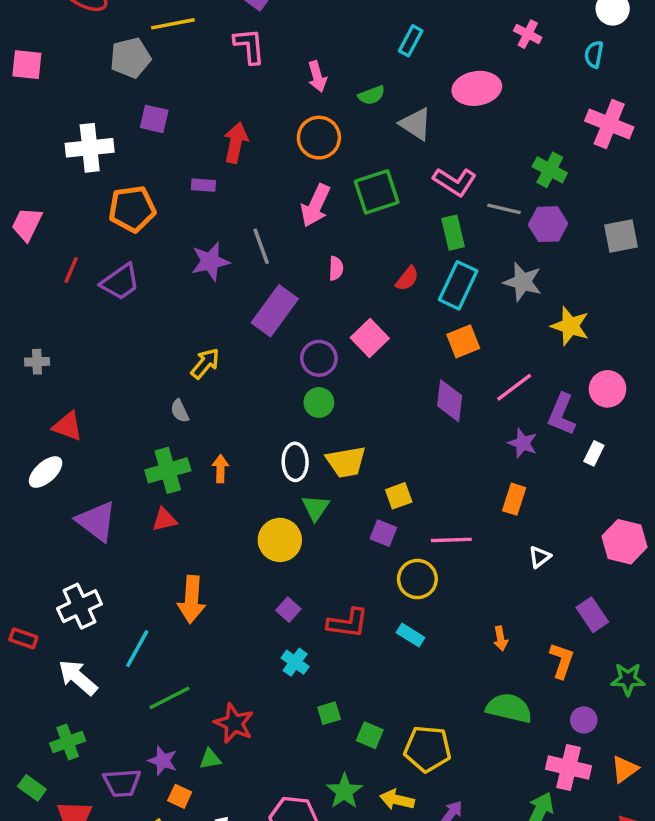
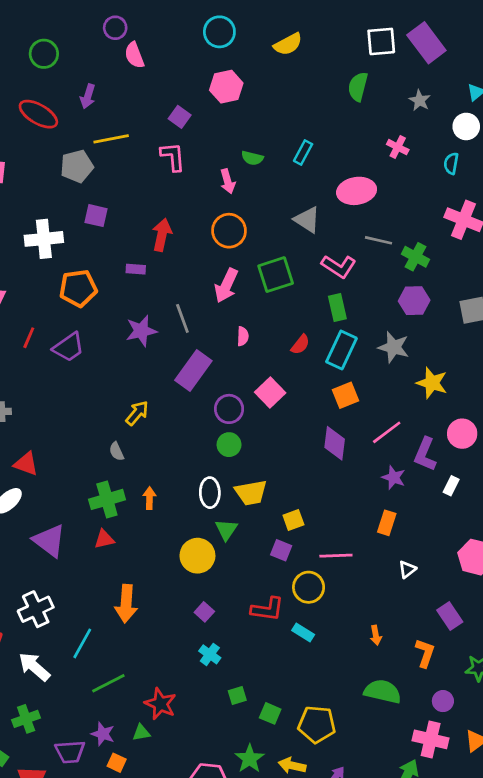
green semicircle: (372, 95) -> (252, 158), moved, turned 35
gray line: (504, 209) -> (378, 240), moved
red L-shape: (348, 623) -> (267, 609), moved

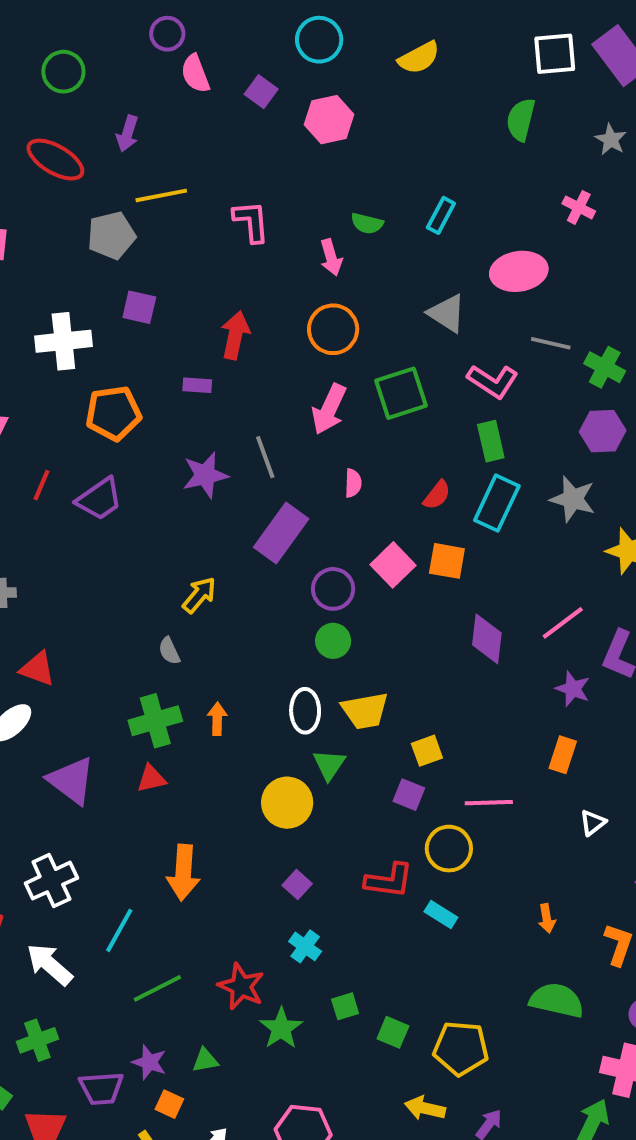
purple square: (180, 117) -> (261, 92), moved
orange square: (346, 395) -> (447, 561), moved, turned 32
red star: (160, 704) -> (241, 986), moved
green star: (250, 759) -> (281, 1028), moved

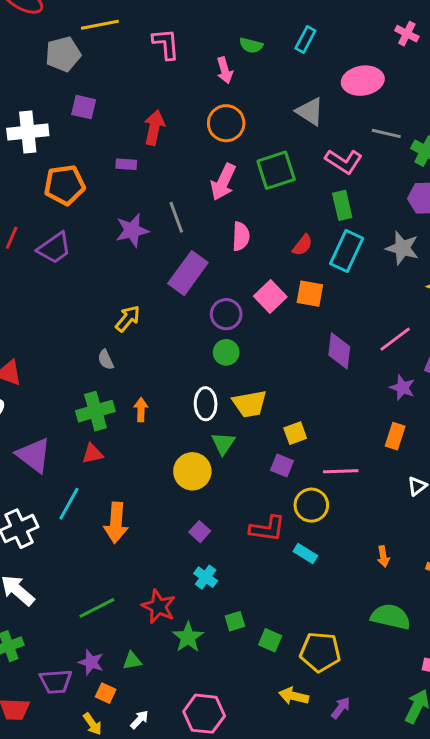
pink semicircle: (353, 483) -> (241, 236), size x1.4
cyan line: (119, 930) -> (69, 504), moved

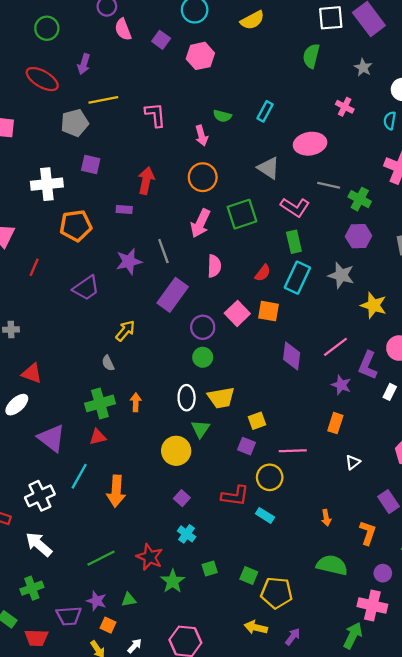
purple trapezoid: (54, 248) -> (86, 288), moved
green square: (270, 640) -> (249, 575), moved

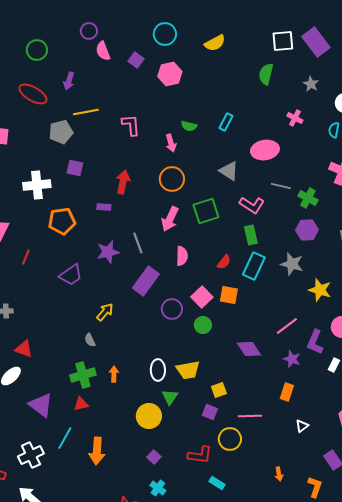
purple diamond: (292, 356) -> (249, 349), moved, turned -40
green circle: (203, 357) -> (203, 325), moved
cyan rectangle: (265, 515) -> (217, 483), moved

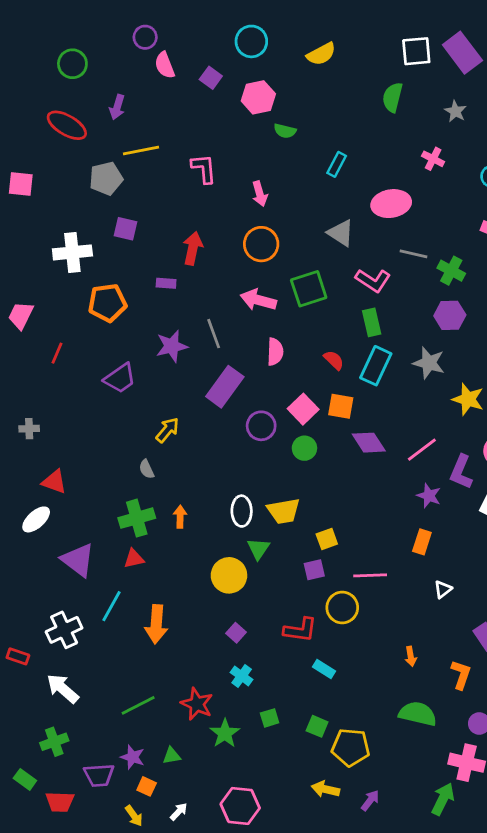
green semicircle: (189, 126) -> (285, 131), moved
pink arrow: (170, 219) -> (258, 300), turned 80
red semicircle: (224, 262) -> (334, 360), turned -84
purple diamond: (249, 349) -> (369, 443), moved
purple square: (210, 412) -> (314, 570), turned -35

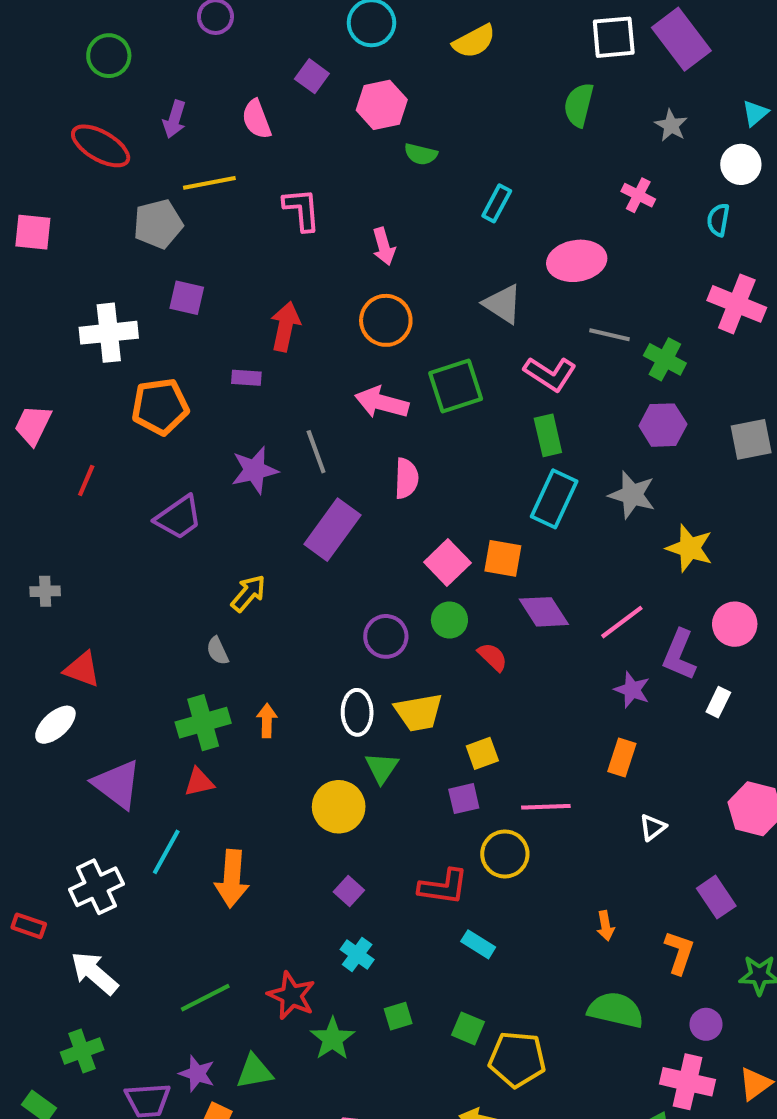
pink semicircle: (165, 65) -> (257, 119), moved
red semicircle: (334, 360) -> (493, 657), moved
purple circle: (261, 426) -> (386, 636), moved
green triangle: (172, 756) -> (254, 1072), size x1.4

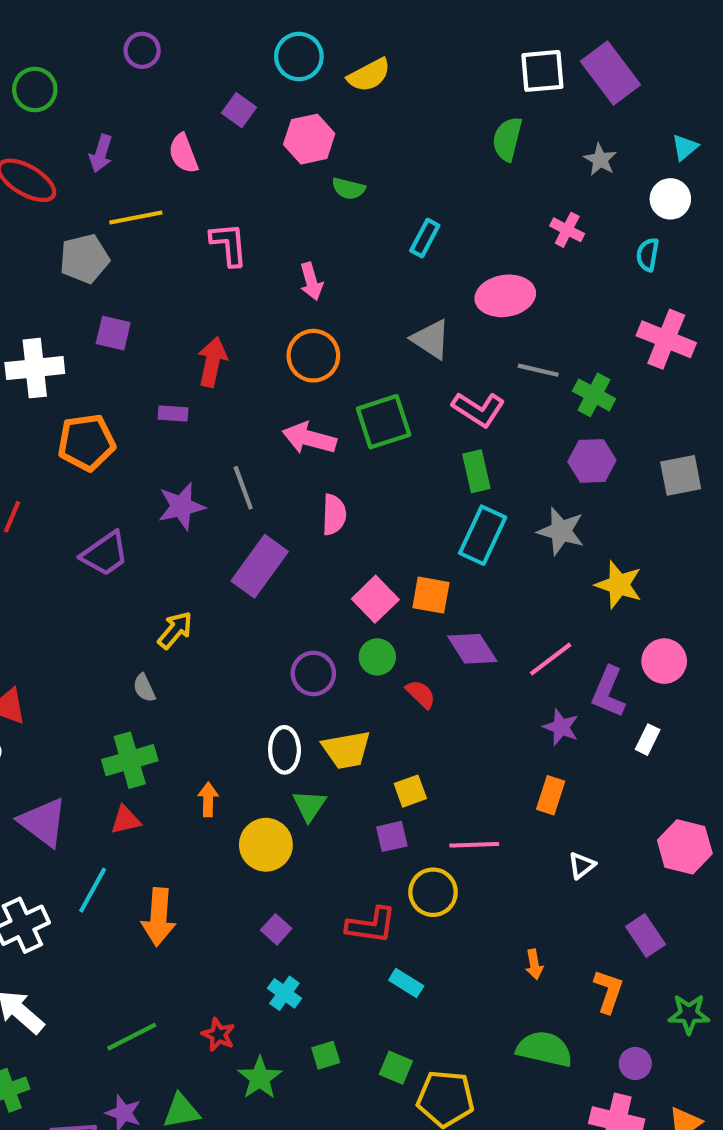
yellow semicircle: (474, 41) -> (369, 75), moved
orange arrow: (267, 721) -> (208, 799), moved
red star: (291, 996) -> (218, 1035), size x0.7

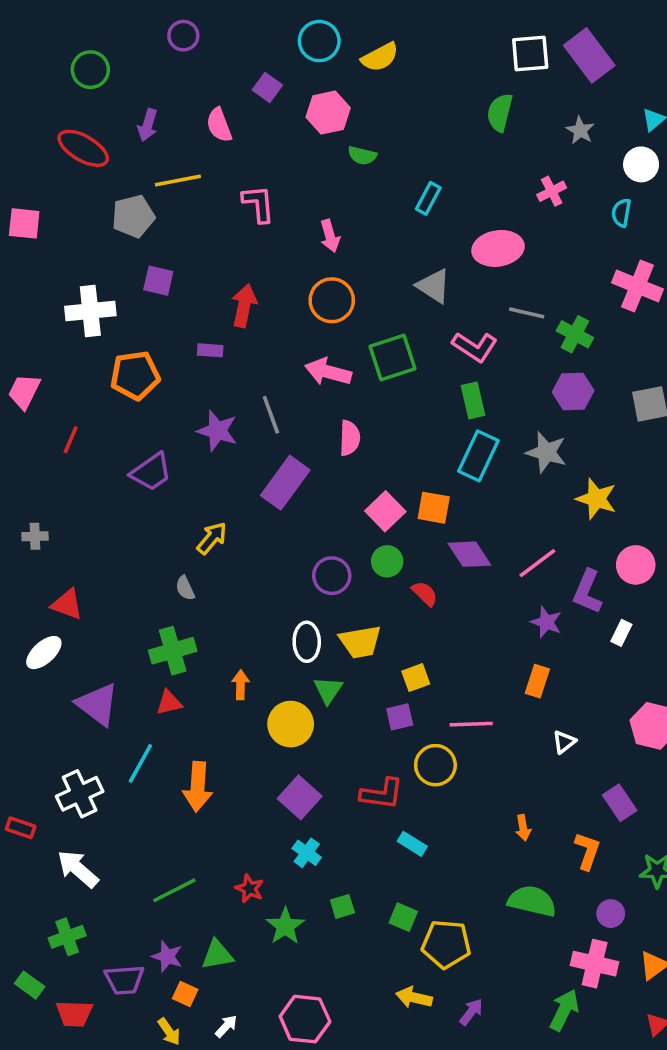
pink cross: (567, 230) -> (552, 191), turned 36
purple star: (181, 506) -> (217, 431), turned 30
purple square: (276, 929) -> (300, 797), size x1.6

